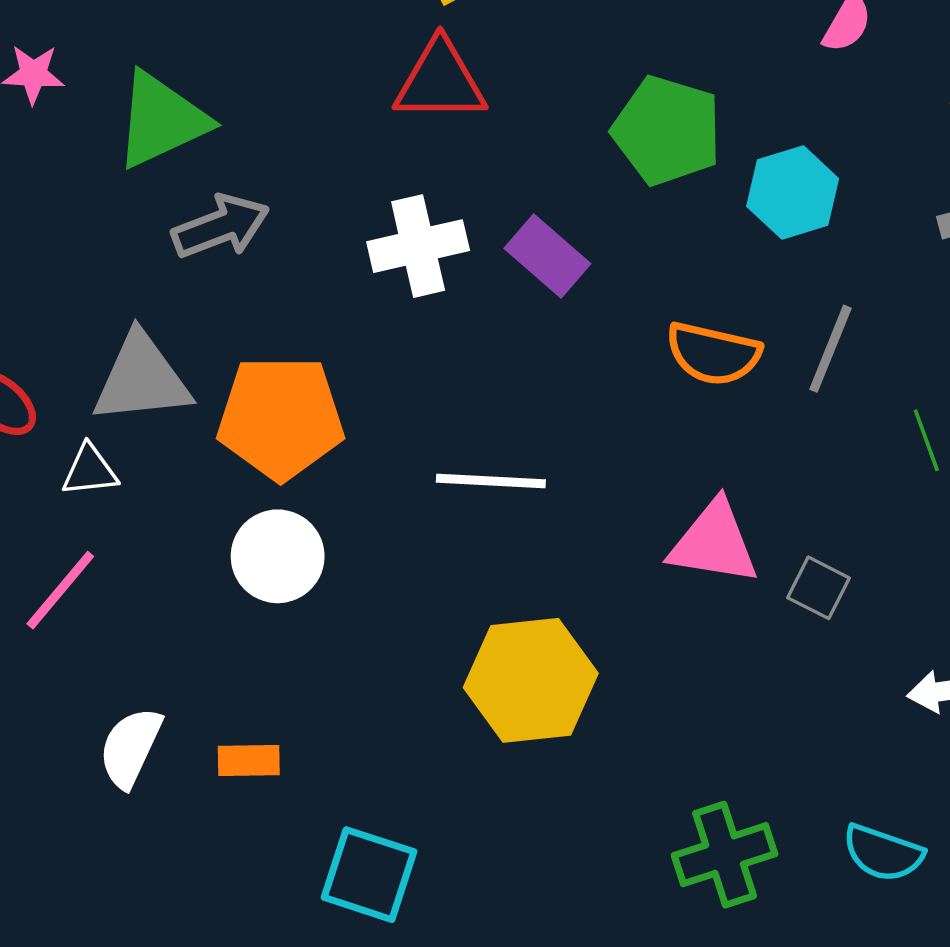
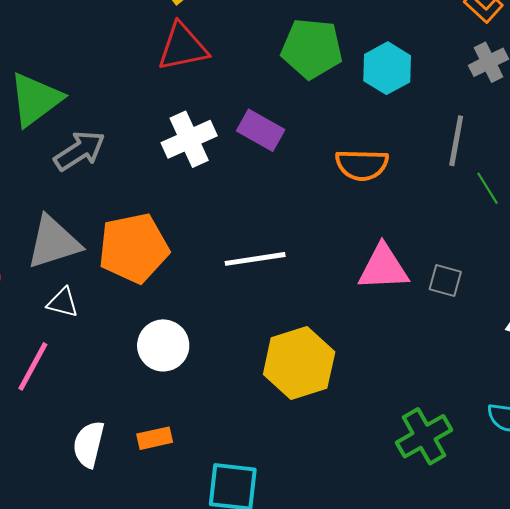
gray line: (830, 349) -> (456, 141), moved
white triangle: (90, 470) -> (63, 303), moved, turned 32
white circle: (278, 556) -> (163, 345), moved

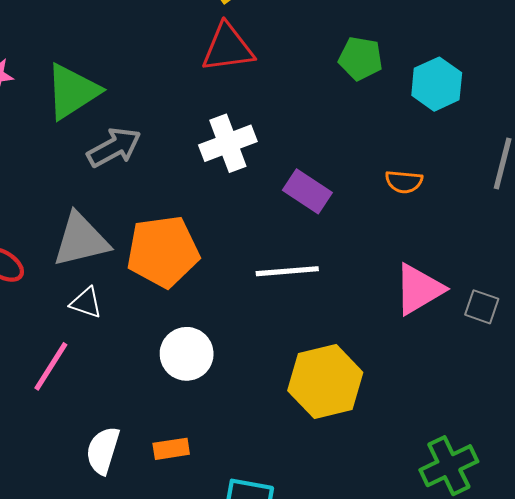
green pentagon: (312, 49) -> (360, 58), size x0.7
purple rectangle: (261, 130) -> (307, 191), moved
orange semicircle: (362, 165) -> (404, 182), size x0.7
pink triangle: (383, 268) -> (419, 289), turned -32

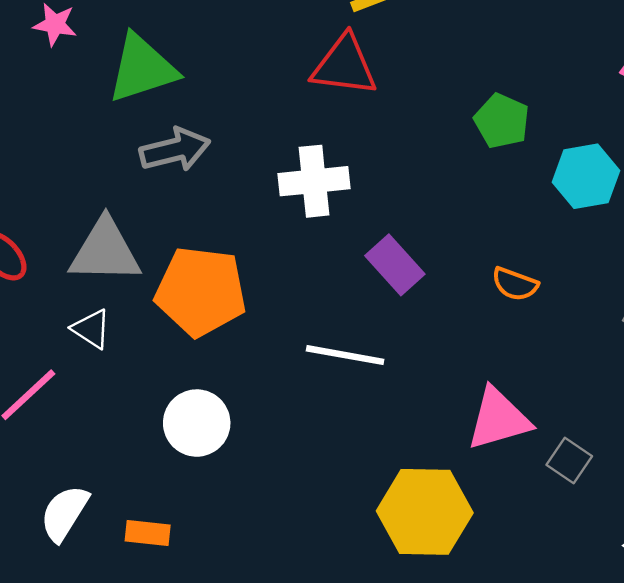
yellow hexagon: (325, 382) -> (425, 512), moved

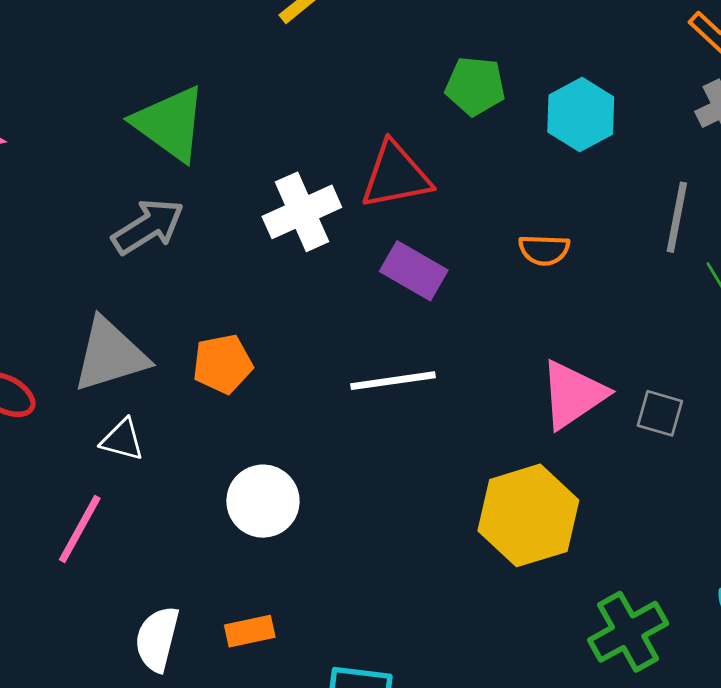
red triangle: (344, 66) -> (396, 176), moved
green triangle: (142, 69) -> (170, 124), moved, turned -48
orange pentagon: (201, 291) -> (223, 364), size x0.6

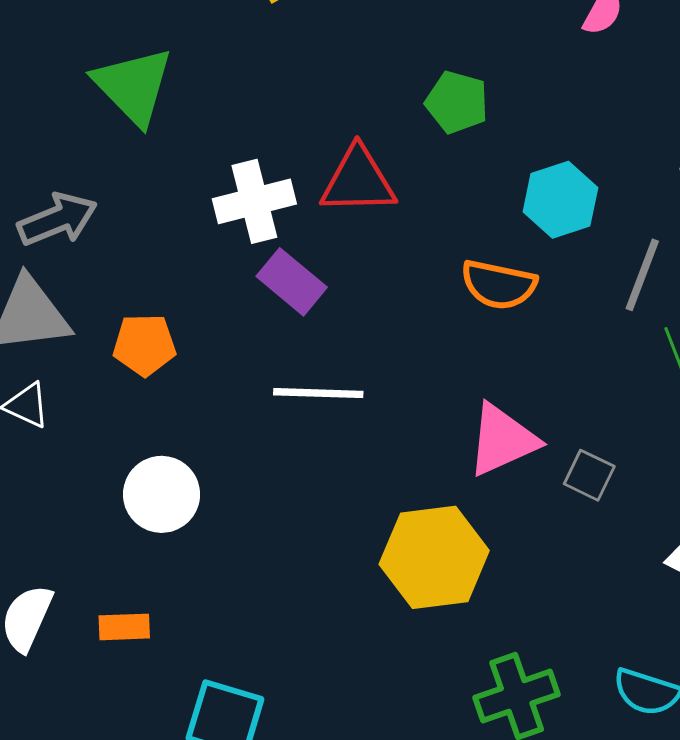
cyan hexagon: (581, 115) -> (560, 200), moved
gray arrow: (148, 227) -> (57, 219), moved
orange semicircle: (544, 250) -> (499, 285), size x1.4
purple rectangle: (414, 271) -> (292, 282), moved

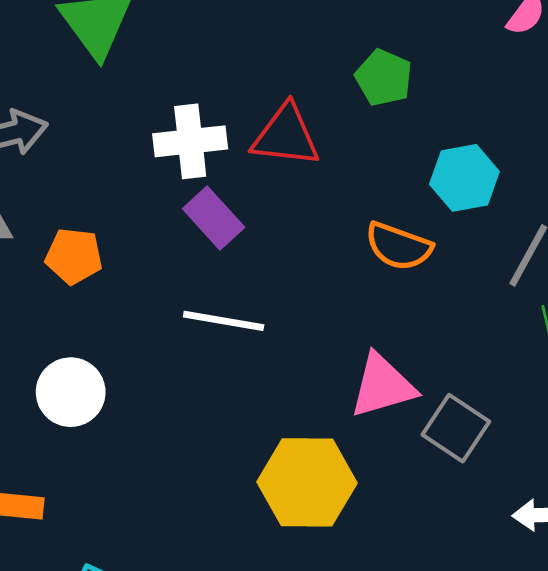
gray square: (589, 475) -> (456, 428), size x1.4

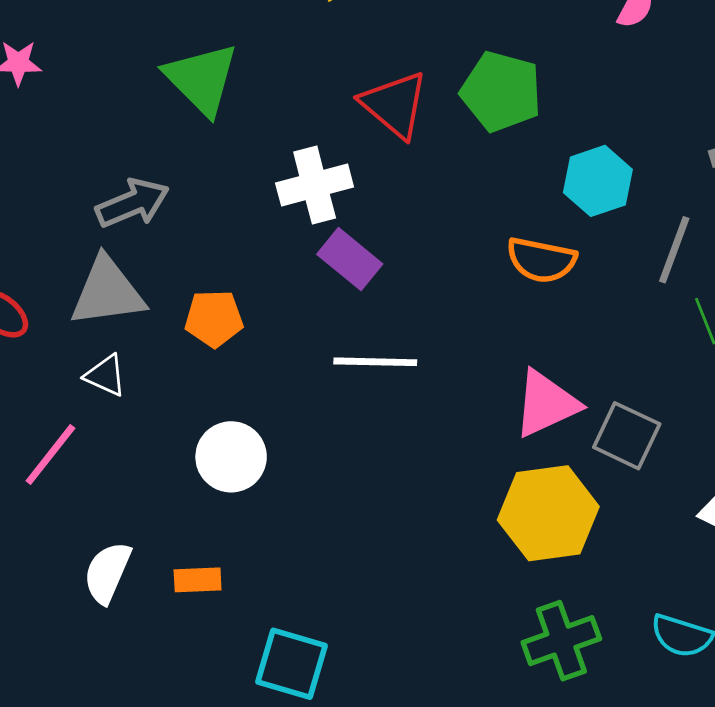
green pentagon: (384, 78) -> (501, 91), size x1.4
red triangle: (286, 136) -> (394, 105), moved, turned 42
yellow hexagon: (307, 482) -> (548, 513), moved

